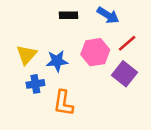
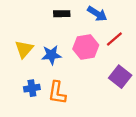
purple square: (125, 74) -> (120, 77), moved
blue cross: (35, 84) -> (32, 88), moved

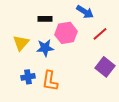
black rectangle: (62, 14) -> (45, 19), moved
pink hexagon: (86, 47) -> (66, 33), moved

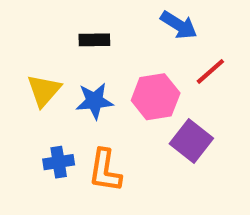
pink hexagon: (66, 33) -> (156, 97), moved
purple square: (105, 67) -> (191, 141), moved

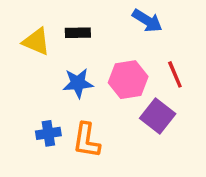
red line: (210, 71) -> (175, 74), moved, turned -72
yellow triangle: (44, 90) -> (36, 41), moved, turned -48

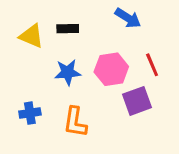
purple square: (158, 116) -> (137, 101), turned 32
blue cross: (48, 133) -> (30, 113), moved

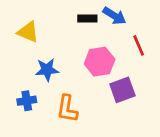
black rectangle: (68, 29) -> (87, 18), moved
red line: (152, 65) -> (139, 45), moved
blue star: (68, 72) -> (47, 70), moved

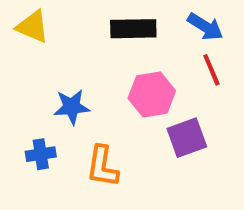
blue arrow: (114, 16) -> (205, 27), moved
black rectangle: (87, 18) -> (133, 29), size x1.5
yellow triangle: (28, 32) -> (33, 27), moved

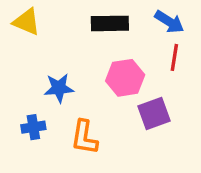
red line: (211, 70) -> (174, 57), turned 32

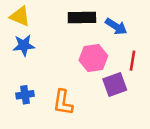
blue arrow: (169, 22) -> (116, 26), moved
red line: (174, 57) -> (133, 61), moved
blue star: (59, 88) -> (24, 45), moved

